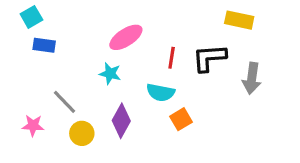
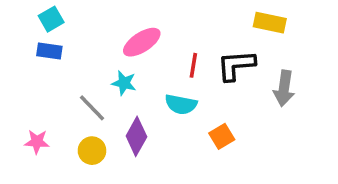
cyan square: (31, 17) -> (51, 19), moved
gray line: (65, 102) -> (92, 108), moved
orange square: (181, 119) -> (222, 136), moved

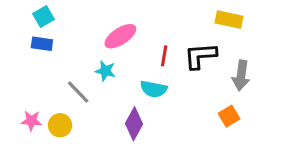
purple diamond: (136, 136) -> (134, 124), moved
orange square: (222, 136) -> (229, 116), moved
yellow circle: (92, 151) -> (60, 125), moved

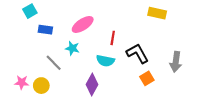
blue rectangle: (42, 44) -> (45, 30), moved
black L-shape: (200, 56) -> (137, 53), moved, turned 65
gray arrow: (241, 75) -> (176, 62), moved
orange square: (229, 116) -> (147, 78), moved

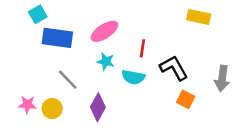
blue rectangle: (45, 30) -> (57, 38), size x1.6
cyan star: (72, 48) -> (106, 61), moved
orange square: (147, 78) -> (186, 99), turned -32
purple diamond: (92, 84) -> (98, 107), moved

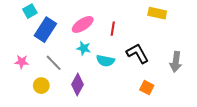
blue rectangle: (57, 38) -> (45, 30), turned -65
red line: (142, 48) -> (113, 29), moved
orange square: (186, 99) -> (147, 88), moved
pink star: (27, 105) -> (22, 62), moved

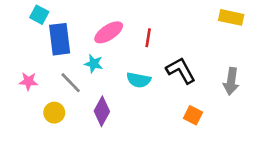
cyan square: (30, 11) -> (39, 15), turned -32
yellow rectangle: (157, 13) -> (231, 17), moved
blue rectangle: (45, 30) -> (60, 39), turned -40
cyan star: (84, 48) -> (94, 64), moved

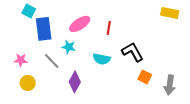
gray arrow: (231, 81) -> (170, 85), moved
yellow circle: (54, 113) -> (28, 83), moved
orange square: (193, 115) -> (145, 77), moved

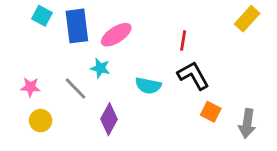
yellow rectangle: (170, 13) -> (247, 19), turned -60
red line: (109, 28) -> (183, 41), moved
blue rectangle: (44, 29) -> (77, 26), moved

